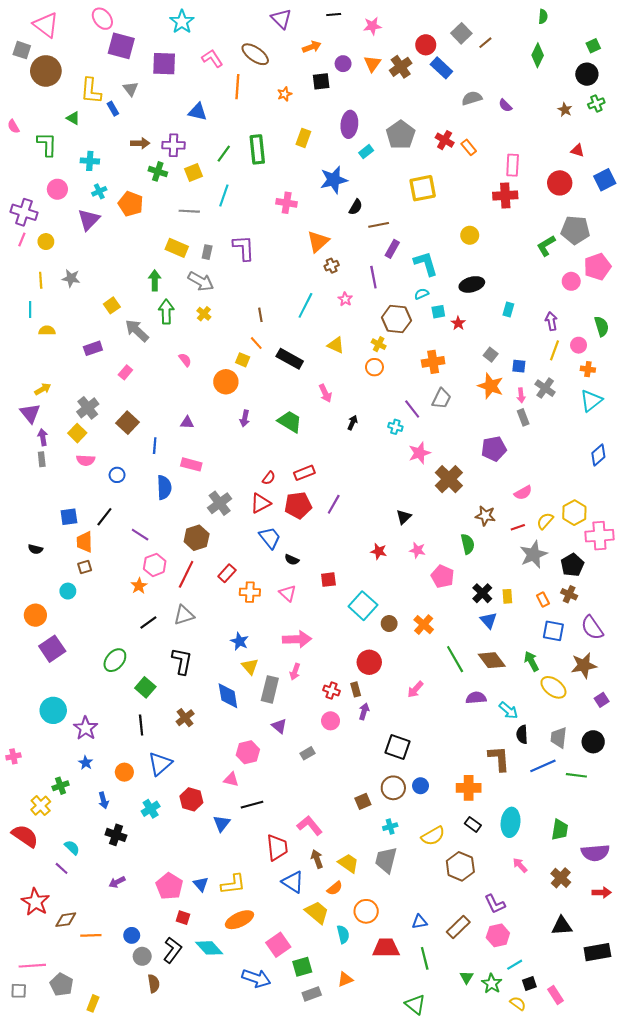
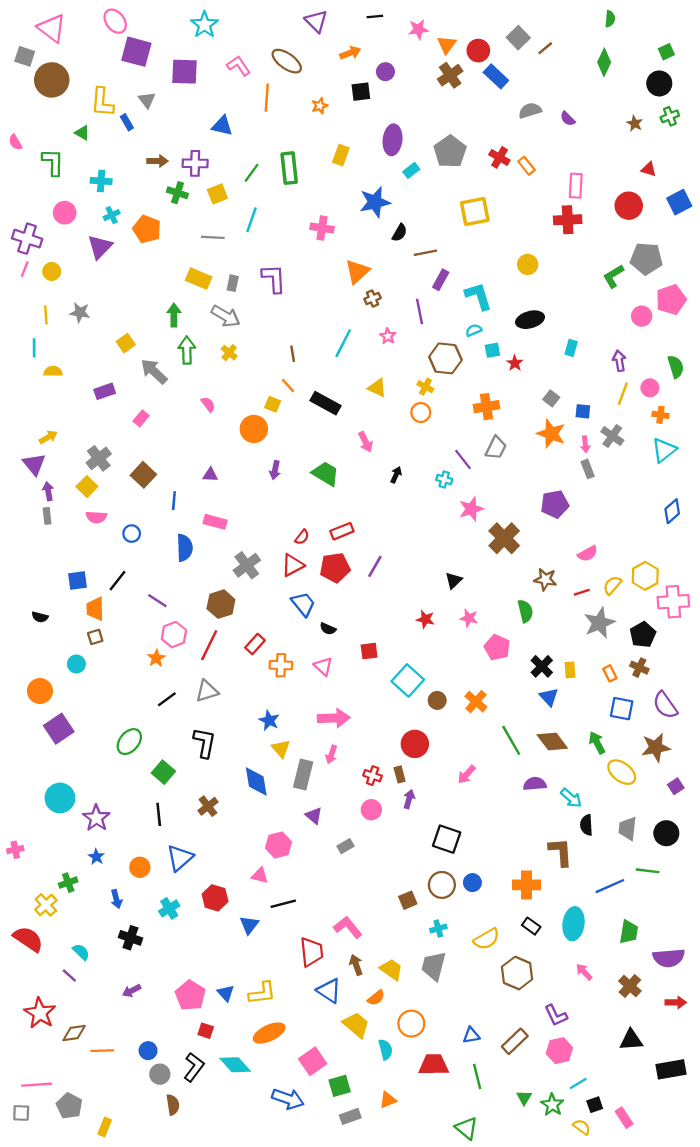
orange triangle: (372, 64) -> (447, 45), moved
blue line: (543, 766) -> (610, 886), moved

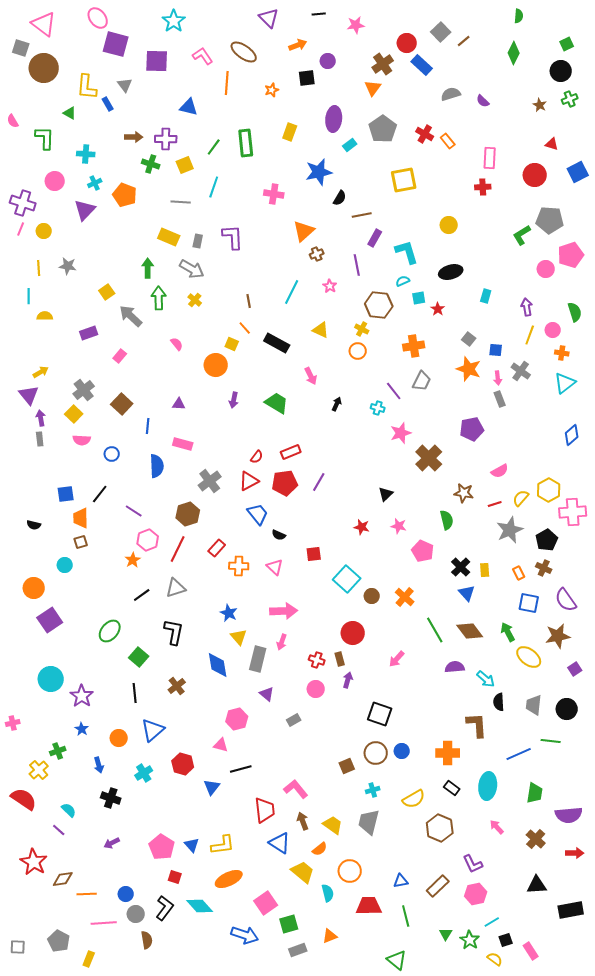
orange triangle: (447, 45) -> (373, 88), moved
red cross: (568, 220) -> (483, 187), size x0.7
pink line: (36, 1085) -> (104, 923), moved

